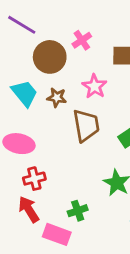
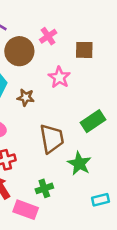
brown star: (57, 98) -> (26, 97), moved
brown trapezoid: (86, 125) -> (52, 139), moved

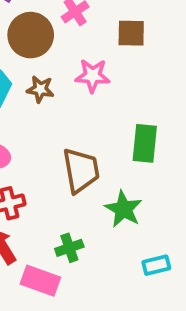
pink star: (59, 77) -> (93, 76), turned -30
brown star: (26, 97) -> (40, 89), moved
green rectangle: (93, 121) -> (145, 143), turned -50

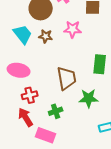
green star: (123, 209) -> (89, 98), turned -30
green cross: (69, 248) -> (56, 111), moved

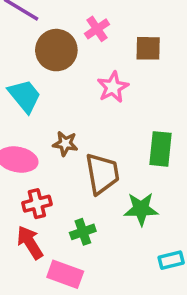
pink star: (73, 29) -> (113, 87), turned -30
brown star: (46, 36) -> (65, 144), moved

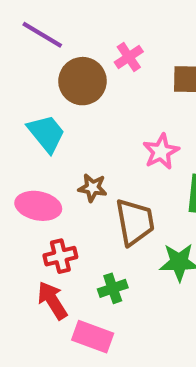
pink star: (113, 87) -> (161, 152), moved

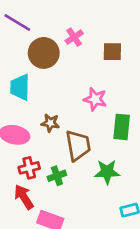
cyan trapezoid: (46, 133) -> (20, 87), turned -140
pink star: (161, 152) -> (95, 99), turned -30
green cross: (113, 288) -> (57, 176), moved

